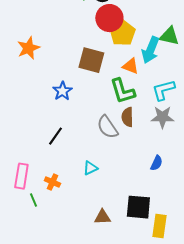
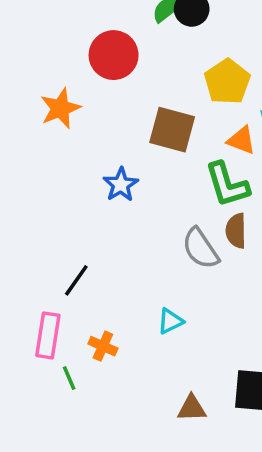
red circle: (109, 18) -> (114, 55), moved
black line: (55, 136) -> (76, 280), moved

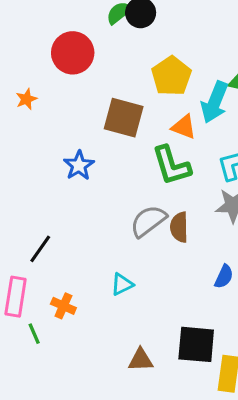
orange star: (60, 108) -> (26, 99), size x0.6
brown semicircle: (236, 231) -> (179, 227), moved
gray semicircle: (201, 248) -> (148, 221), turned 87

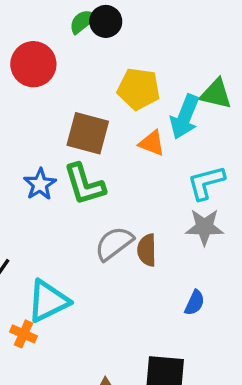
yellow pentagon: (171, 76) -> (139, 89), turned -30
green L-shape: (171, 165) -> (84, 184), moved
cyan triangle: (122, 284) -> (48, 301), moved, size x1.8

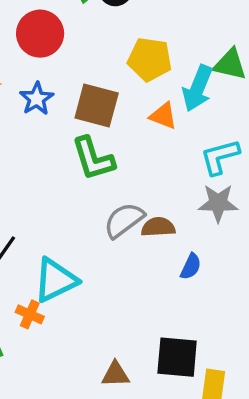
blue star: (40, 184) -> (37, 99), moved
brown semicircle: (147, 250) -> (158, 227), turned 88
blue semicircle: (195, 303) -> (191, 266), moved

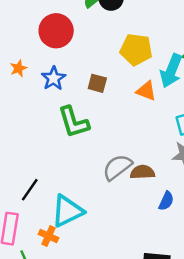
brown square: (97, 105) -> (97, 83), size x0.6
green L-shape: (93, 159) -> (74, 122), moved

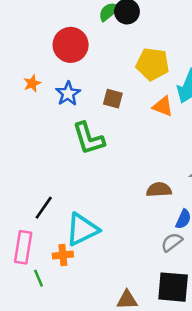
gray semicircle: (117, 167) -> (172, 242), moved, size x0.7
orange cross: (49, 236) -> (63, 255), turned -30

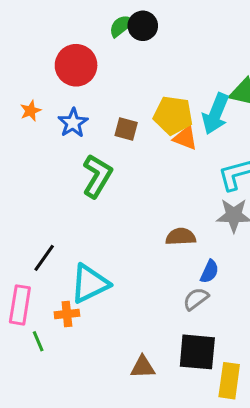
yellow pentagon: (153, 64) -> (173, 115), moved
green L-shape: (89, 138) -> (97, 176), turned -132

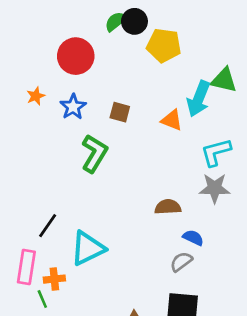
yellow pentagon: (173, 115) -> (164, 45), moved
blue semicircle: (210, 272) -> (193, 238), turned -90
orange cross: (67, 314) -> (54, 279), moved

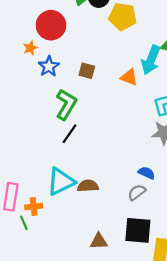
orange star: (36, 96) -> (30, 48), moved
brown semicircle: (168, 207) -> (88, 186), moved
black line: (48, 226) -> (69, 134), moved

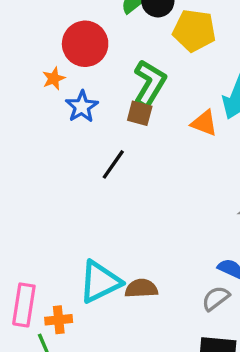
green L-shape: (66, 104) -> (150, 83), moved
black line: (69, 134) -> (113, 164), moved

